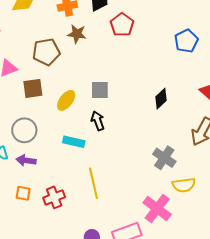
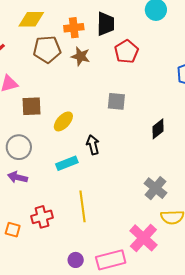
brown pentagon: (46, 52) -> (47, 49), moved
gray square: (100, 90) -> (116, 101), moved
cyan rectangle: (74, 142) -> (67, 163), turned -40
orange square: (23, 193) -> (13, 230), moved

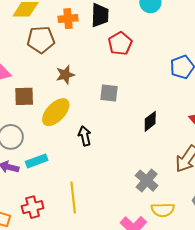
brown star: (81, 56) -> (65, 75), moved, turned -30
yellow ellipse: (63, 121) -> (56, 112), size x1.4
cyan rectangle: (67, 163) -> (37, 161), moved

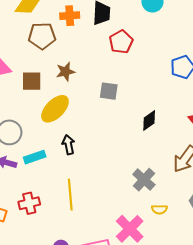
brown square: (24, 96) -> (32, 81), moved
black arrow: (85, 136) -> (68, 145), moved
yellow semicircle: (163, 210) -> (159, 209), size x0.7

